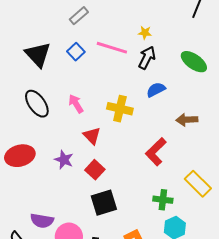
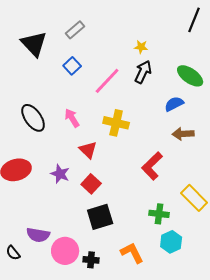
pink line: (112, 48) -> (107, 81), moved, turned -64
black triangle: (38, 55) -> (34, 44), moved
blue semicircle: (156, 90) -> (174, 104), moved

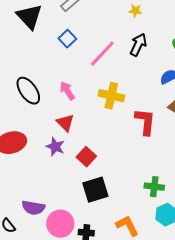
yellow star: (141, 47) -> (135, 11), moved
red triangle: (88, 150) -> (65, 123), moved
red L-shape: (152, 166) -> (145, 122), moved, turned 140

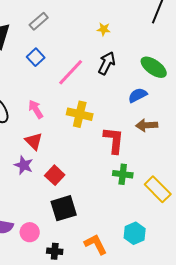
green cross: (154, 187) -> (123, 174), moved
pink circle: (60, 224) -> (30, 232), moved, size x0.7

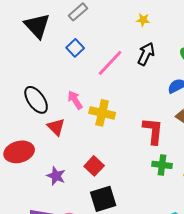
yellow cross: (80, 114) -> (102, 113), moved
red triangle: (34, 141) -> (56, 127), moved
purple star: (24, 165) -> (56, 176), moved

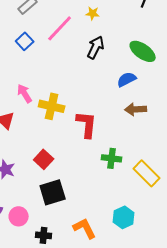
pink line: (110, 63) -> (60, 28), moved
red L-shape: (153, 131) -> (87, 124), moved

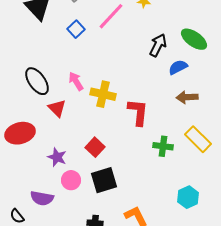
black arrow: (96, 47) -> (158, 45), moved
yellow rectangle: (147, 173) -> (198, 139), moved
pink circle: (19, 216) -> (71, 180), moved
cyan hexagon: (124, 217) -> (188, 197), moved

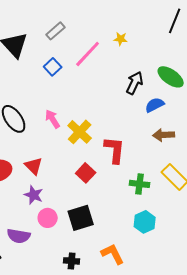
yellow cross: (103, 94) -> (80, 132), turned 30
red triangle: (57, 108) -> (34, 166), moved
red square: (95, 147) -> (86, 173), moved
cyan hexagon: (188, 197) -> (145, 222), moved

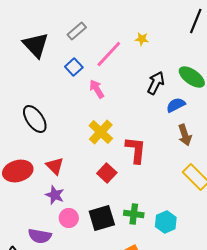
pink arrow: (53, 119) -> (97, 89), moved
brown arrow: (164, 135) -> (185, 135), turned -105
green cross: (140, 184) -> (134, 214), moved

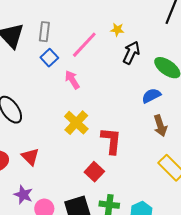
gray rectangle: (77, 31) -> (44, 32), moved, turned -42
black arrow: (156, 83) -> (131, 53), moved
red square: (107, 173) -> (94, 172), moved
purple star: (55, 195) -> (23, 195), moved

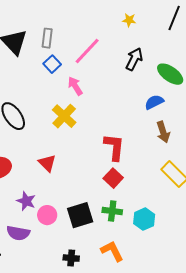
yellow star: (117, 30) -> (129, 20), moved
yellow cross: (76, 123) -> (64, 116), moved
red triangle: (30, 157) -> (47, 163), moved
red square: (94, 172) -> (113, 178), moved

